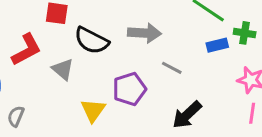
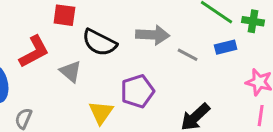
green cross: (245, 33) -> (253, 21), moved
gray line: (172, 68) -> (188, 55), moved

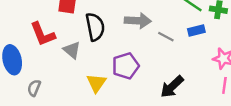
black semicircle: (99, 43) -> (95, 27), turned -128
red L-shape: (34, 52) -> (43, 34), turned 96

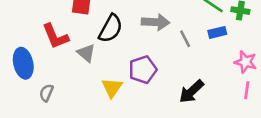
black semicircle: (95, 27) -> (111, 29), turned 40
gray line: (166, 37) -> (185, 39), turned 35

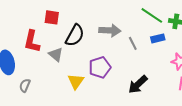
red L-shape: (55, 36) -> (32, 41), turned 35

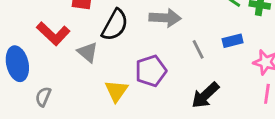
blue rectangle: (158, 38) -> (233, 41), moved
red L-shape: (32, 41) -> (53, 34), turned -60
gray line: (133, 43) -> (198, 49), moved

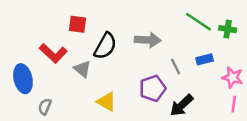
purple pentagon: (151, 71) -> (153, 88), moved
yellow triangle: (116, 91) -> (107, 102), turned -35

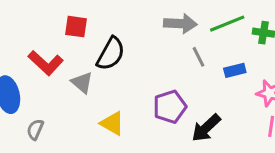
green line: (199, 22) -> (227, 24), turned -56
gray arrow: (148, 40) -> (180, 24), moved
gray line: (176, 67) -> (198, 57), moved

